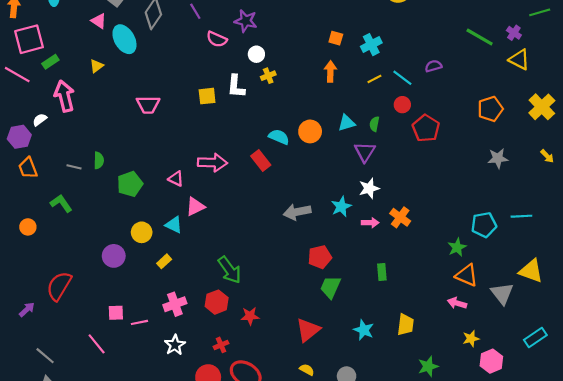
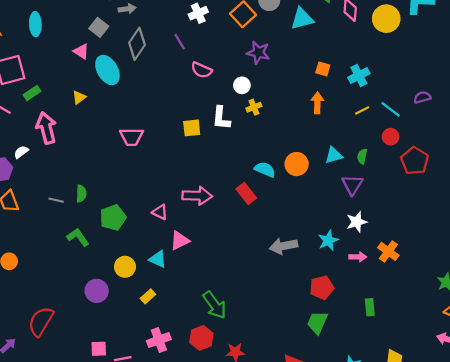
purple star: (246, 21) -> (258, 53), moved
green L-shape: (61, 203) -> (78, 237), moved
red pentagon: (320, 257) -> (322, 288), moved

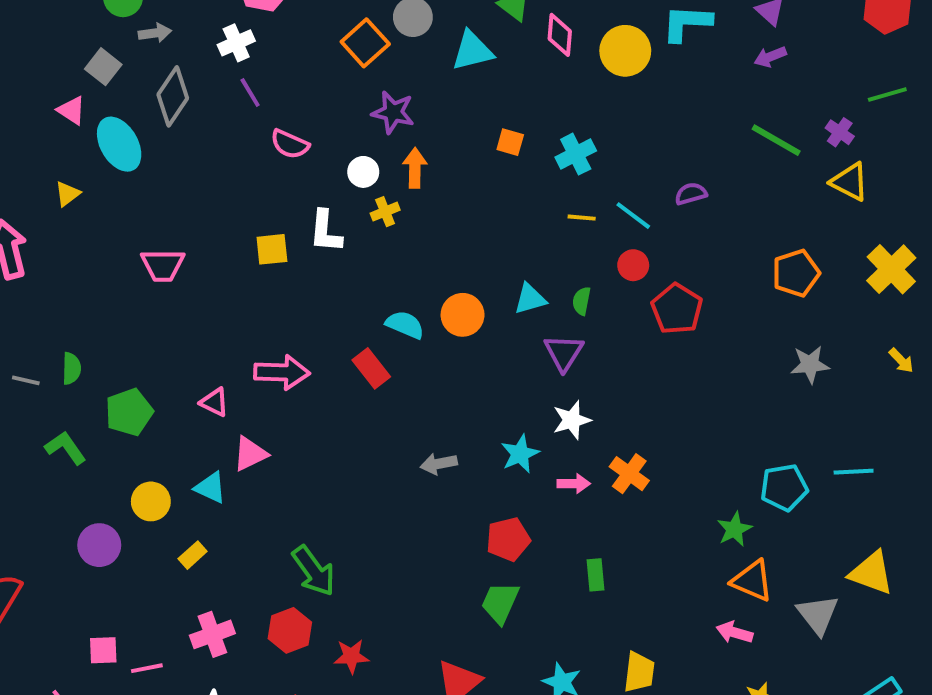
white cross: (198, 13) -> (236, 43), moved
orange arrow: (317, 103) -> (415, 168), moved
yellow line: (362, 110) -> (582, 218), turned 32
gray arrow: (283, 246) -> (439, 464), size x0.7

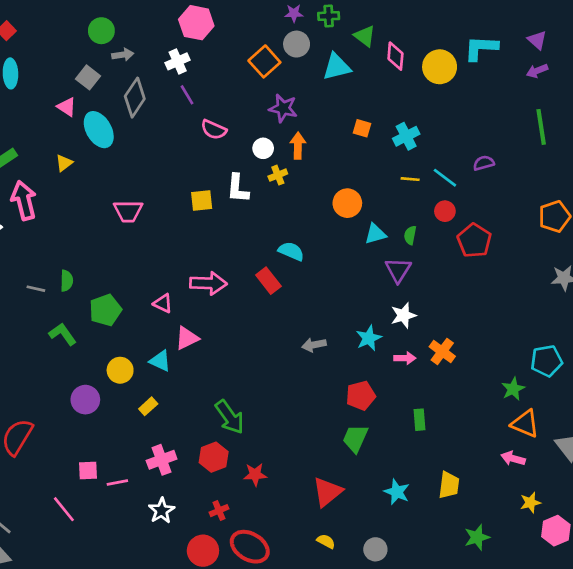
green line: (776, 140) -> (541, 127), turned 51
orange circle: (463, 315) -> (347, 203), moved

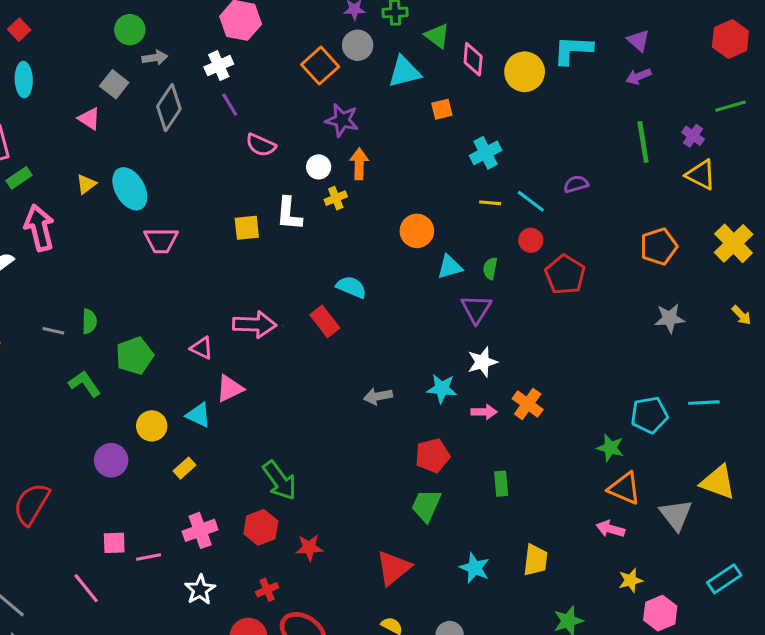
orange square: (362, 128) -> (442, 109), moved, turned -30
cyan ellipse: (99, 130) -> (130, 189), moved
cyan star: (369, 338) -> (442, 388), turned 30
green star: (513, 389) -> (610, 448), turned -30

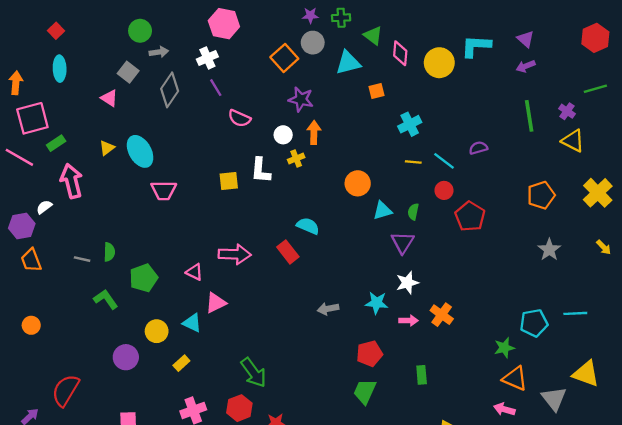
gray star: (670, 318) -> (549, 250), turned -30
green star: (610, 448) -> (504, 348), turned -30

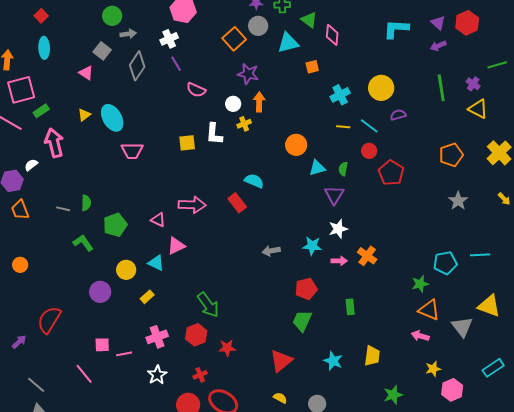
red hexagon: (595, 38) -> (467, 23), moved
yellow circle: (439, 63) -> (381, 88), moved

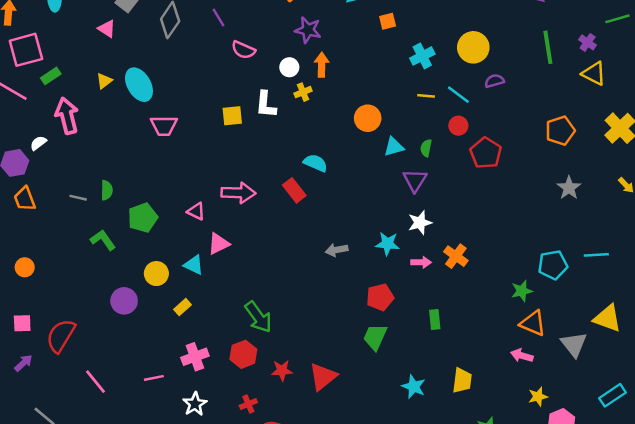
pink square: (102, 345) -> (22, 323), moved
red triangle: (281, 361) -> (323, 377), moved
pink line: (84, 374) -> (95, 382), moved

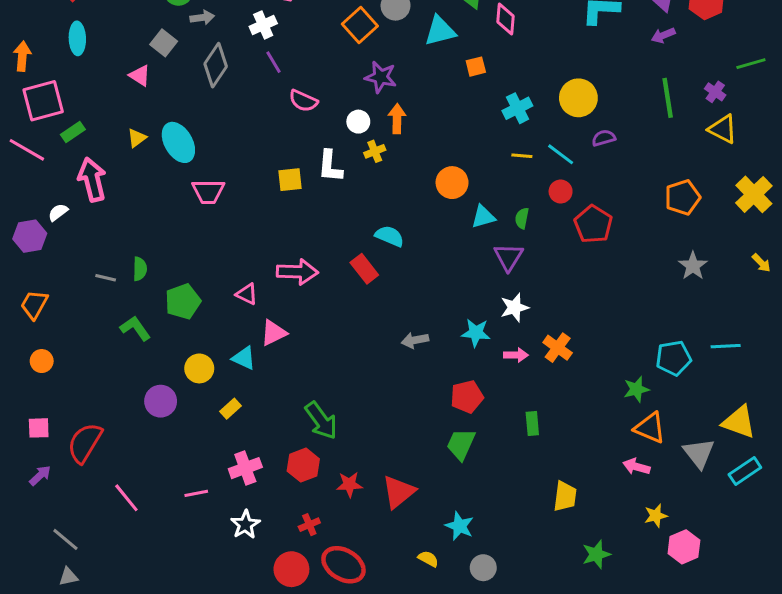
orange trapezoid: (25, 199) -> (34, 305), moved, turned 50
cyan star: (414, 387) -> (459, 526), moved
cyan rectangle: (612, 395) -> (745, 471), moved

